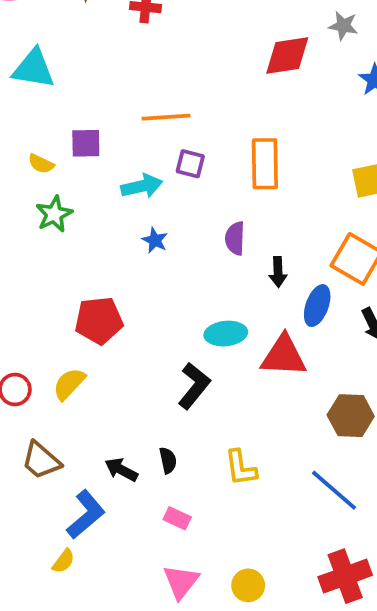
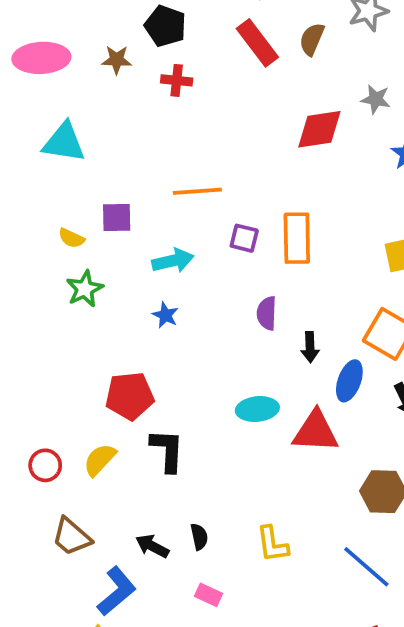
purple square: (190, 164) -> (244, 238), moved
blue star: (155, 240) -> (165, 315), moved
black L-shape: (194, 386) -> (167, 450), moved, turned -36

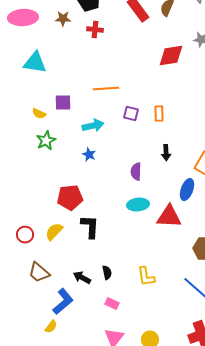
orange rectangle: (297, 238) -> (159, 114), size x0.6
purple semicircle: (267, 313) -> (136, 172), moved
black arrow: (310, 347) -> (166, 153), moved

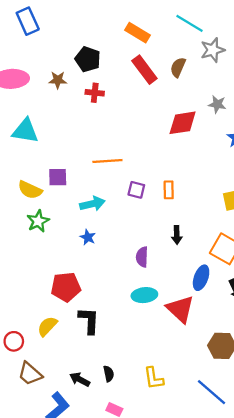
yellow semicircle: (39, 114) -> (30, 190), size x1.5
red triangle: (169, 217) -> (180, 309), turned 40
red circle: (25, 235) -> (14, 341), moved

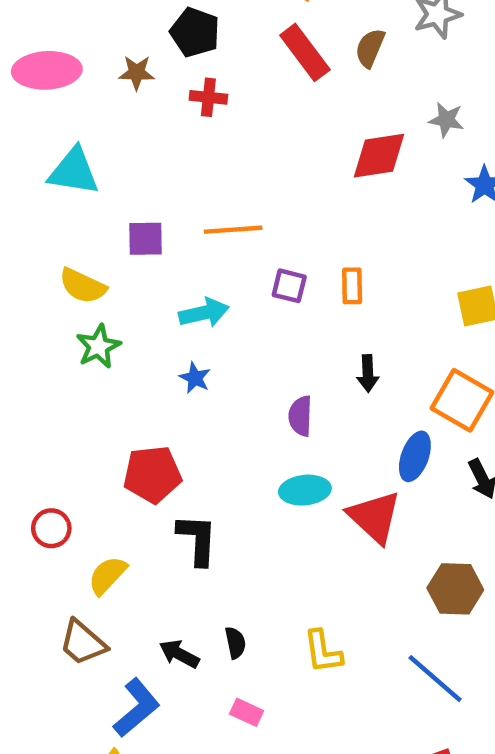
purple square: (58, 177) -> (146, 239), moved
yellow semicircle: (47, 326) -> (107, 575), moved
red circle: (14, 341) -> (51, 528), moved

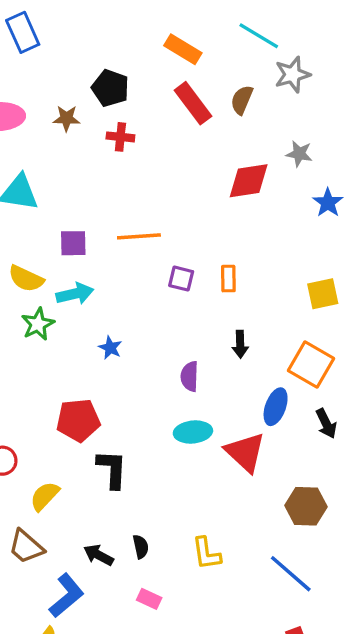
cyan arrow: (204, 313) -> (75, 294), moved

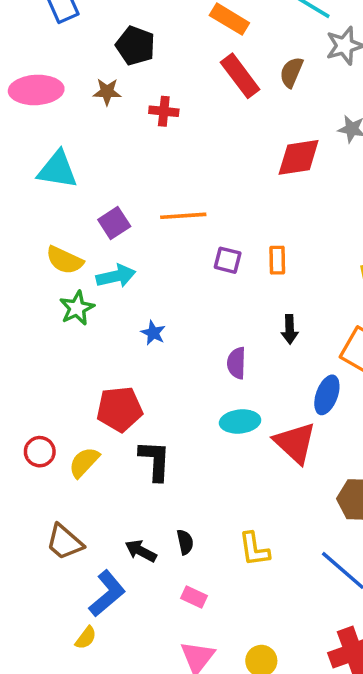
black pentagon: (110, 88) -> (135, 46), moved
purple square: (73, 243) -> (114, 223), turned -32
yellow semicircle: (45, 496) -> (84, 462), moved

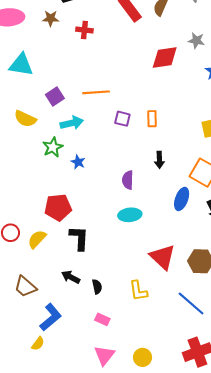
cyan arrow: (116, 276) -> (72, 123), moved
green star: (77, 308) -> (53, 147), moved
red triangle: (295, 443) -> (163, 257), moved
black arrow: (141, 551) -> (71, 277), moved

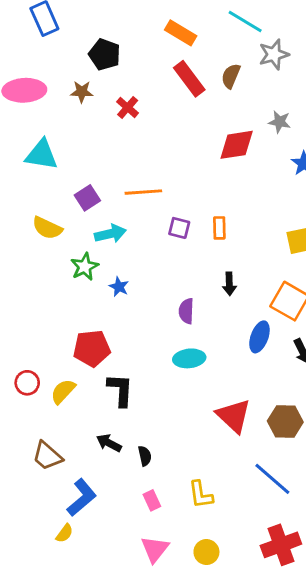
red cross: (84, 30) -> (128, 107), turned 35
yellow L-shape: (138, 291) -> (201, 495), moved
pink rectangle: (102, 319) -> (152, 500), turned 40

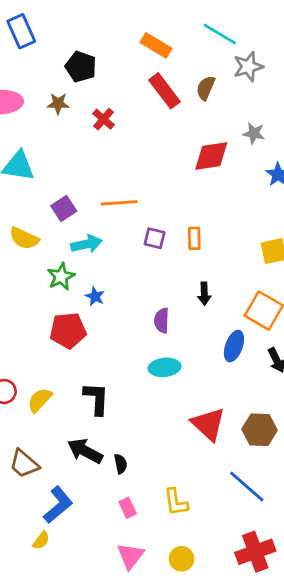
red pentagon: (92, 348) -> (68, 330), moved
black arrow: (109, 443) -> (85, 451), size x1.4

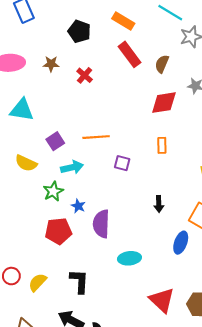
black pentagon: (81, 67) -> (79, 31), moved
brown semicircle: (206, 88) -> (162, 64), moved
orange rectangle: (194, 238) -> (162, 145), moved
purple semicircle: (162, 321) -> (101, 224), moved, size x1.5

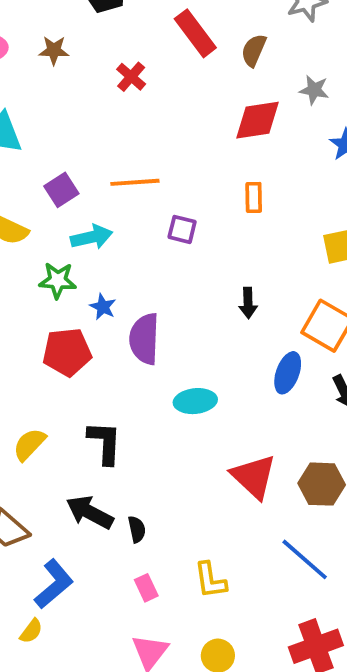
red cross: (85, 75) -> (131, 77), moved
green star: (53, 191) -> (58, 280), turned 30

